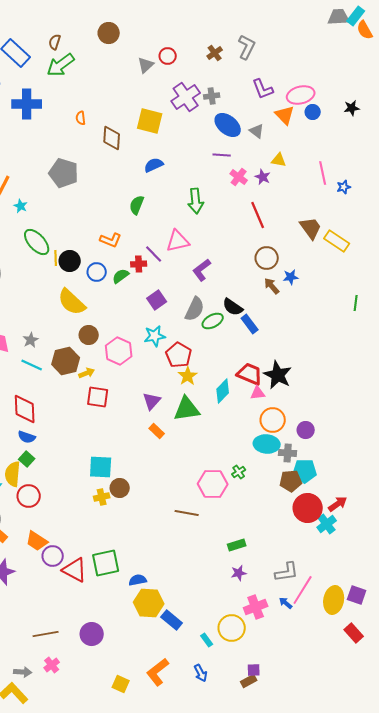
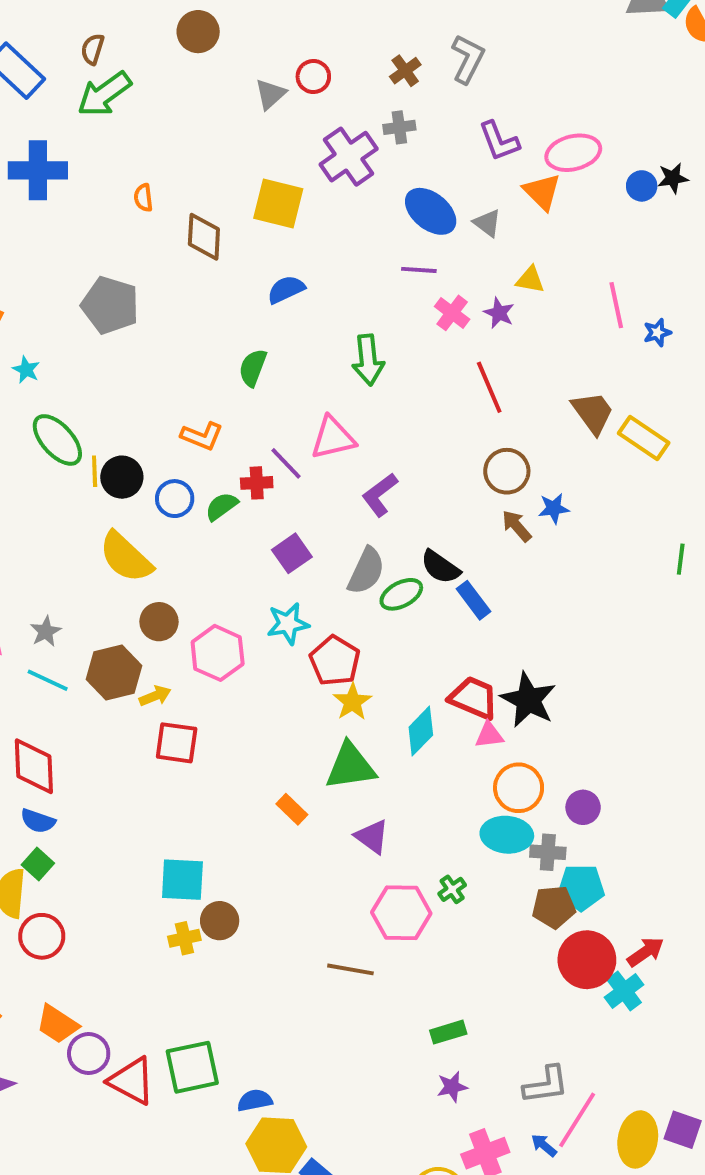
gray cross: (212, 96) -> (399, 127), moved
blue circle: (313, 112) -> (642, 186), moved
purple triangle: (152, 401) -> (372, 837), moved, turned -36

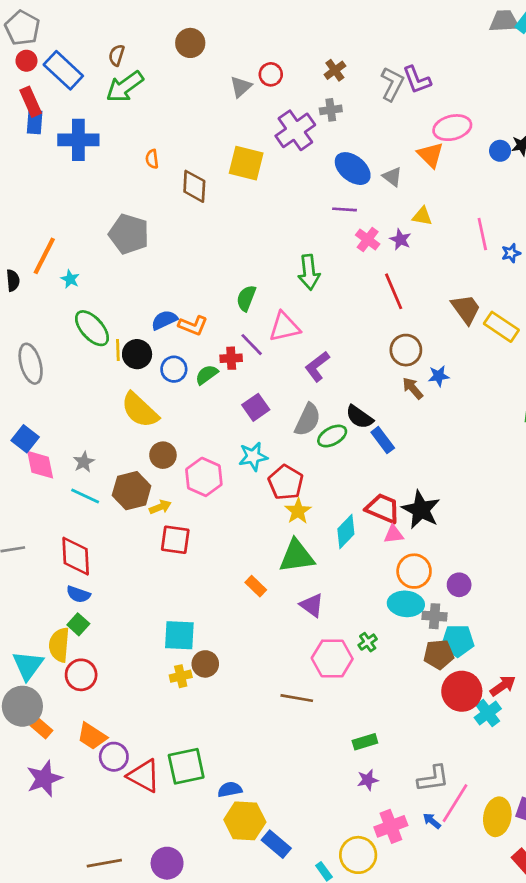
gray L-shape: (468, 59) -> (392, 84), moved
purple L-shape: (499, 141) -> (417, 80), moved
blue semicircle: (286, 289) -> (164, 320), moved
green semicircle: (253, 368) -> (246, 298), moved

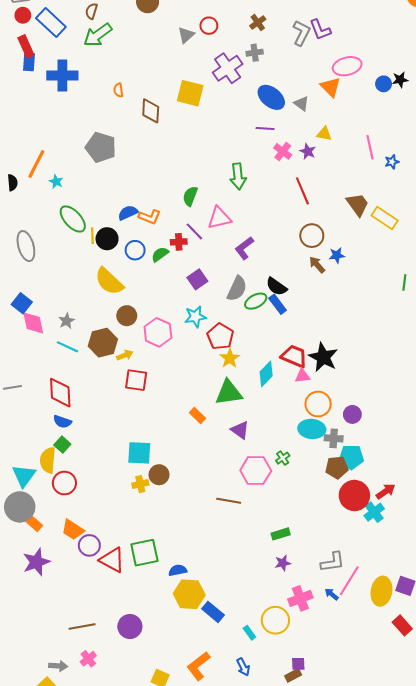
blue rectangle: (383, 440) -> (278, 304), moved

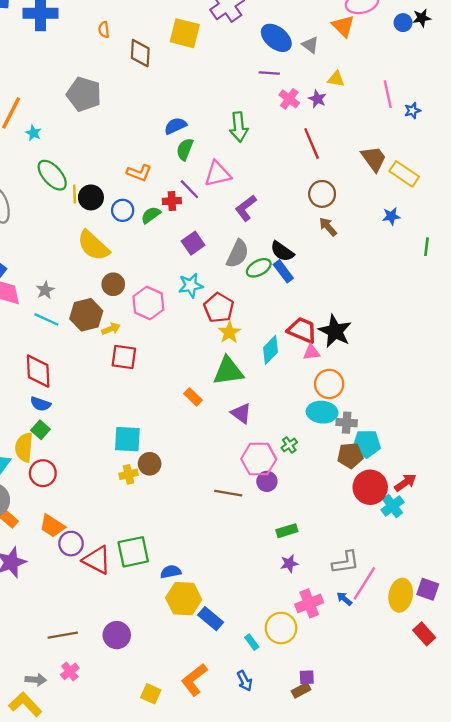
blue semicircle: (128, 213) -> (175, 126), moved
blue star: (337, 255) -> (391, 216), moved
purple circle: (352, 414) -> (267, 481), moved

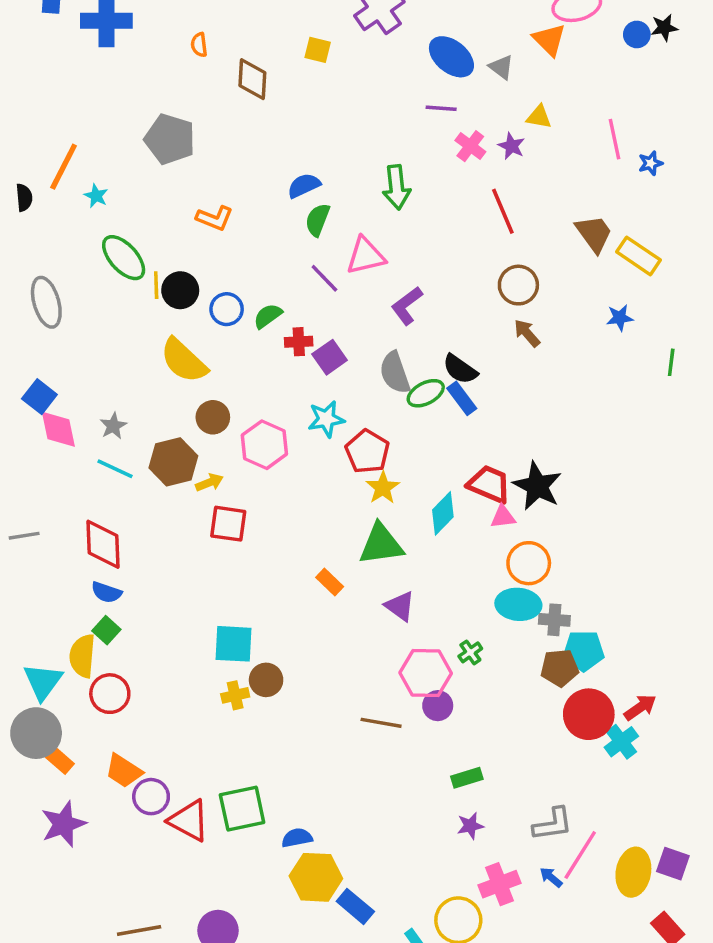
yellow square: (185, 33) -> (318, 50), size x0.6
orange L-shape: (139, 173) -> (215, 218), moved
red cross: (172, 201) -> (299, 342), moved
gray semicircle: (238, 254) -> (395, 373), turned 136

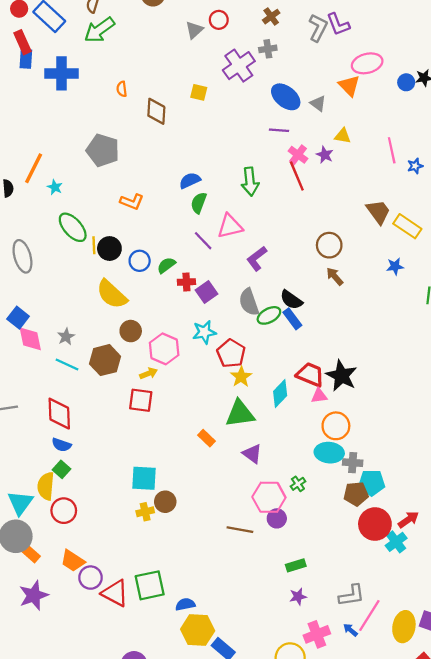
red line: (503, 211) -> (297, 176), moved
yellow arrow: (209, 482) -> (149, 373), moved

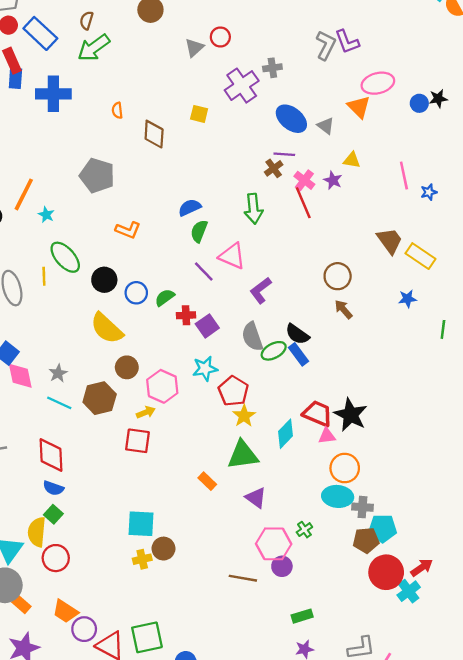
brown cross: (271, 17) -> (274, 168), moved
pink triangle: (230, 226) -> (232, 256), turned 36
yellow line: (94, 245) -> (44, 276), moved

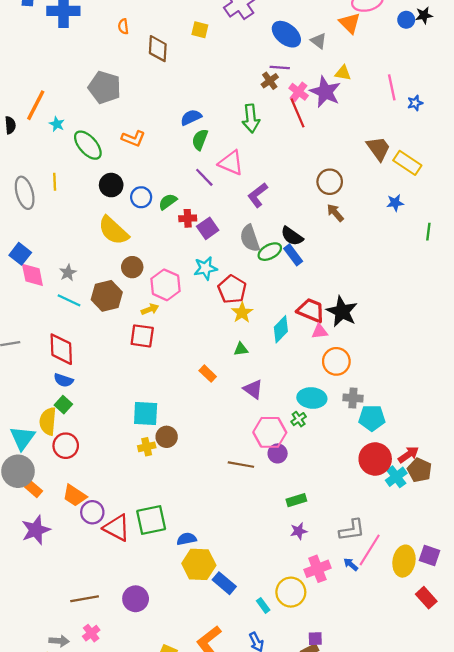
purple star: (333, 180) -> (325, 92), size x1.8
green ellipse: (65, 257) -> (88, 145), moved
green triangle: (243, 455) -> (241, 349), size x0.5
cyan ellipse: (338, 496) -> (312, 398), moved
brown pentagon: (366, 540) -> (420, 470), moved, turned 30

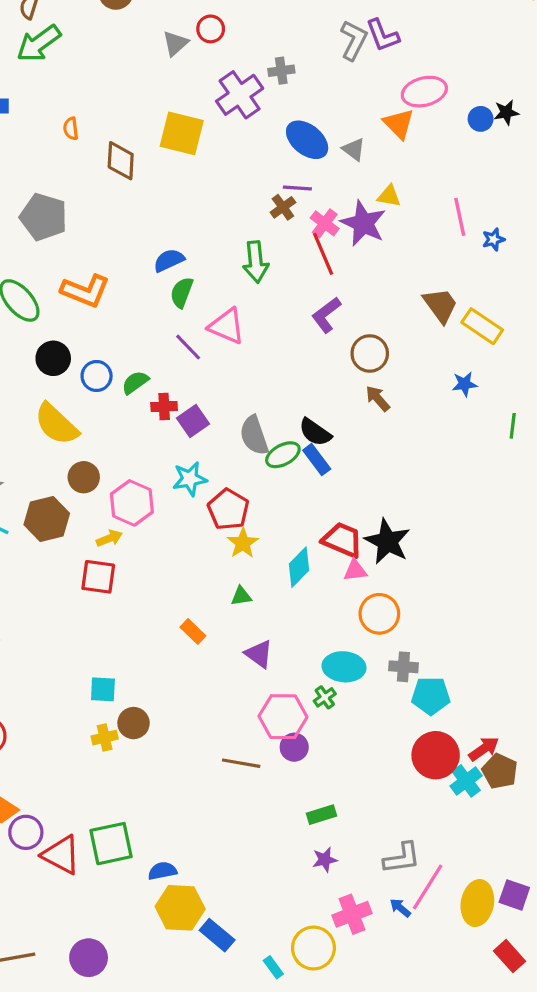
yellow square: (200, 30) -> (182, 133), size x1.8
orange L-shape: (133, 138) -> (85, 291), size x1.4
purple L-shape: (258, 195) -> (326, 315), moved
cyan square: (146, 414) -> (103, 689), size x0.7

